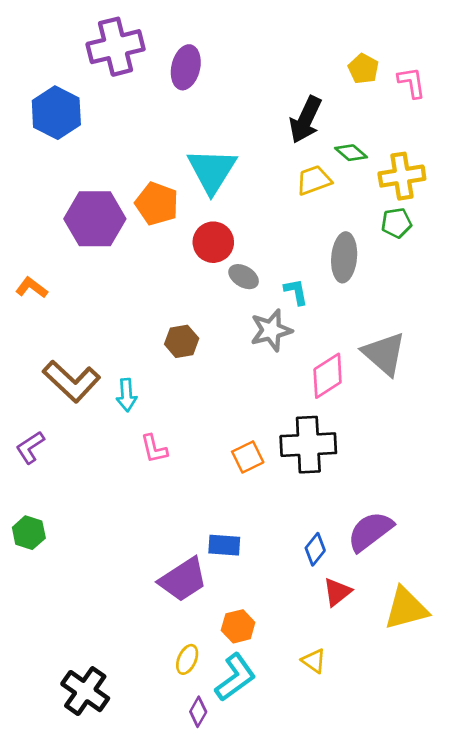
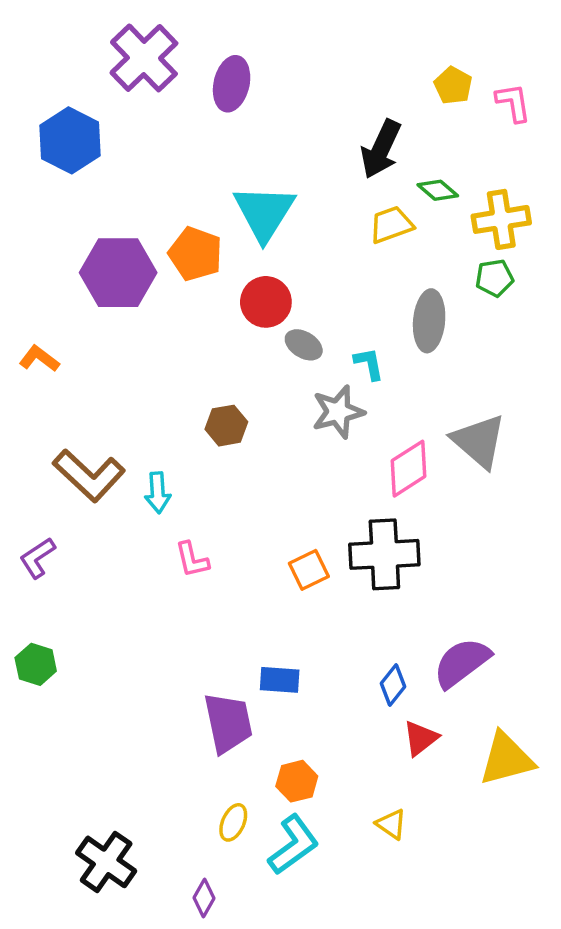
purple cross: (116, 47) -> (144, 58), turned -30
purple trapezoid: (183, 580) -> (228, 723), turned -69
purple diamond: (198, 712) -> (204, 898), moved

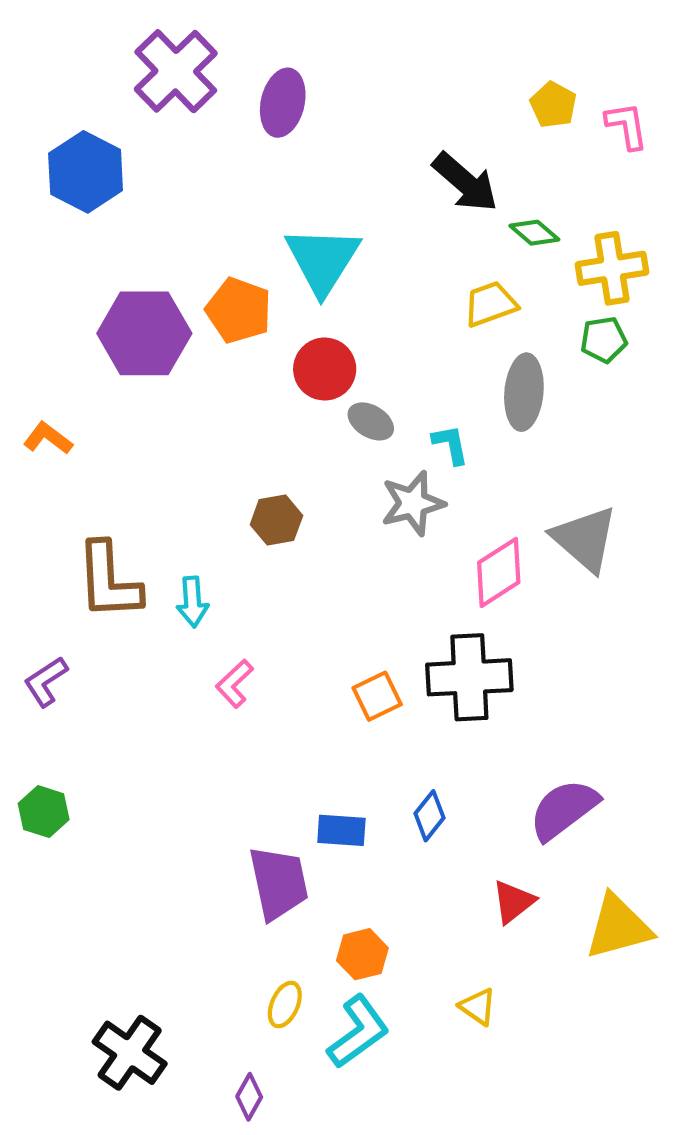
black arrow: (381, 149) -> (465, 182), turned -74
yellow trapezoid: (391, 225) -> (490, 304), moved
brown L-shape: (89, 475) -> (109, 581), turned 44
pink L-shape: (192, 560) -> (234, 684), turned 60
blue diamond: (393, 685) -> (430, 816), moved

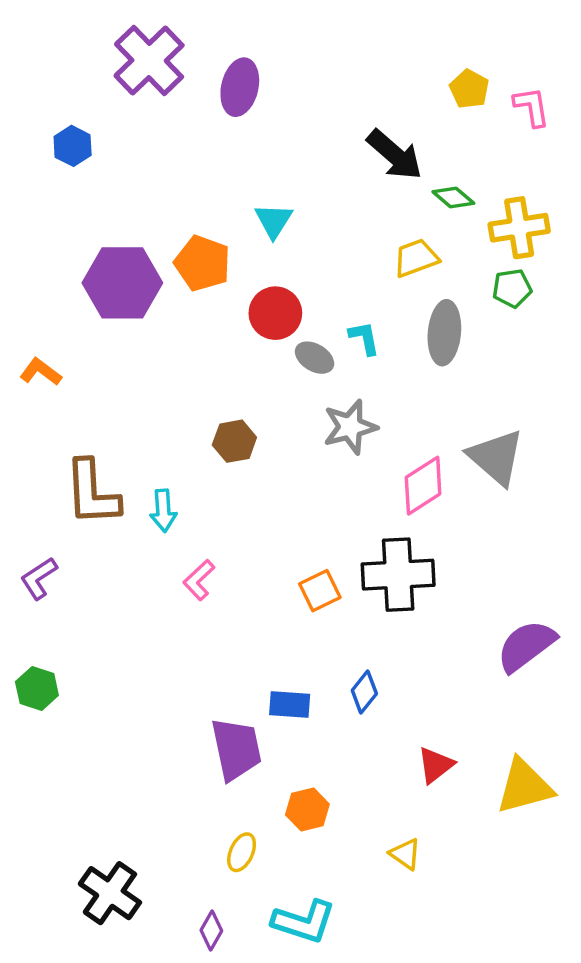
blue hexagon: (86, 172) -> (73, 146), size x0.6
cyan triangle: (323, 260) -> (274, 221), size x0.6
cyan L-shape: (451, 445) -> (364, 338), moved
purple semicircle: (564, 809) -> (526, 646), moved
cyan L-shape: (358, 1032) -> (304, 922), moved, turned 54

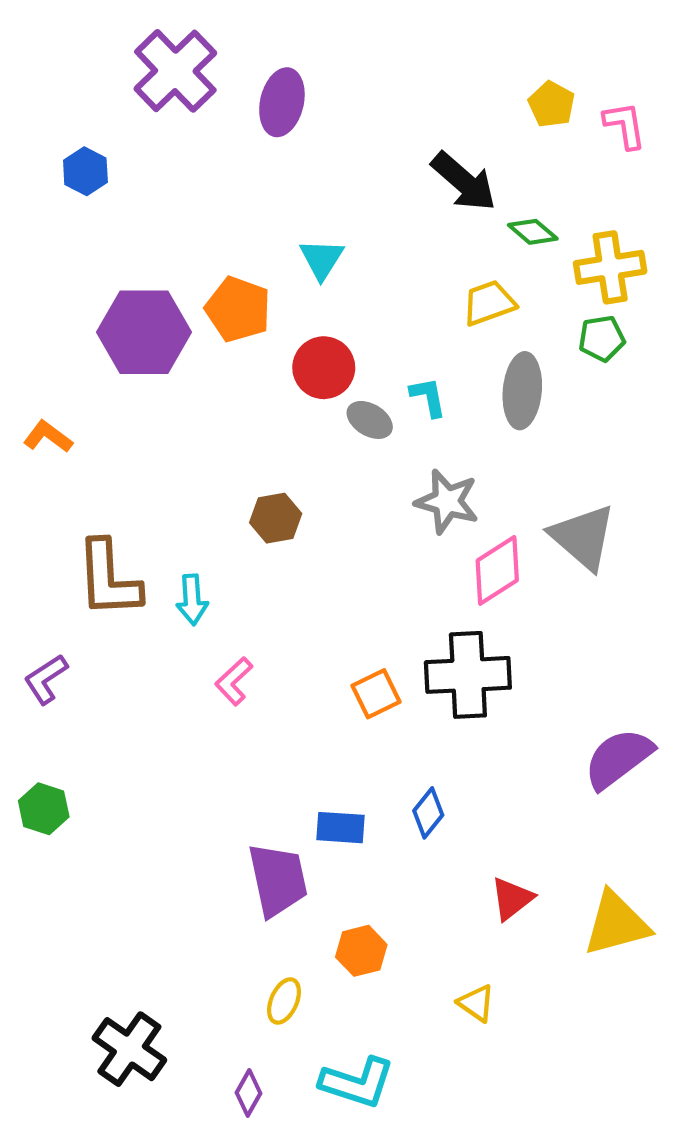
gray star: (350, 427) -> (447, 501), moved, turned 30

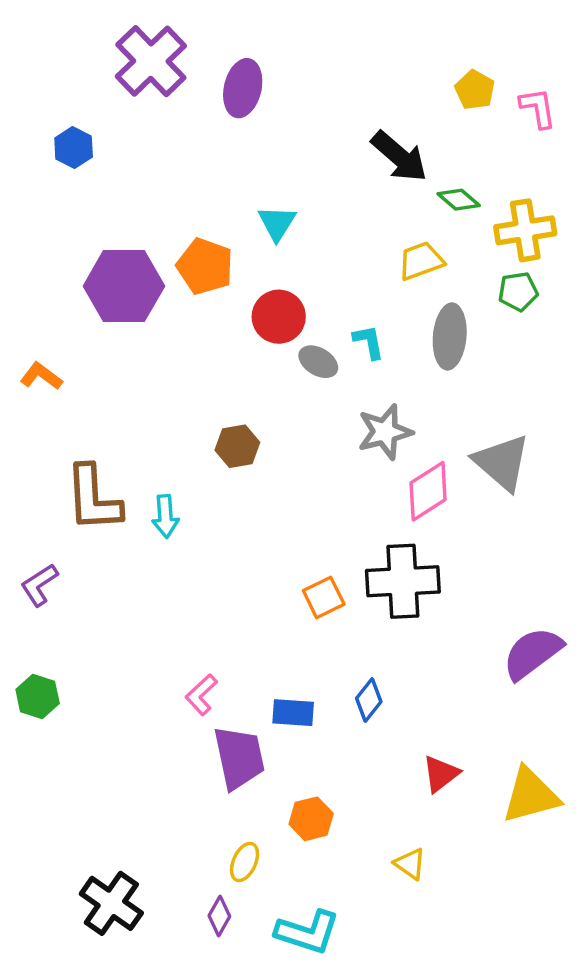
gray star: (447, 501) -> (385, 432), turned -30
pink L-shape: (234, 681) -> (201, 695), moved
purple diamond: (248, 1093) -> (219, 916), moved

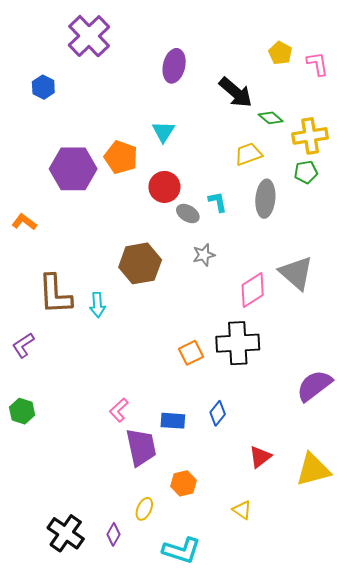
purple ellipse: (243, 88) -> (174, 66), moved
gray star: (385, 432) -> (204, 255), moved, size x0.7
brown hexagon: (237, 446) -> (140, 263), size x1.6
purple diamond: (219, 916) -> (113, 534), moved

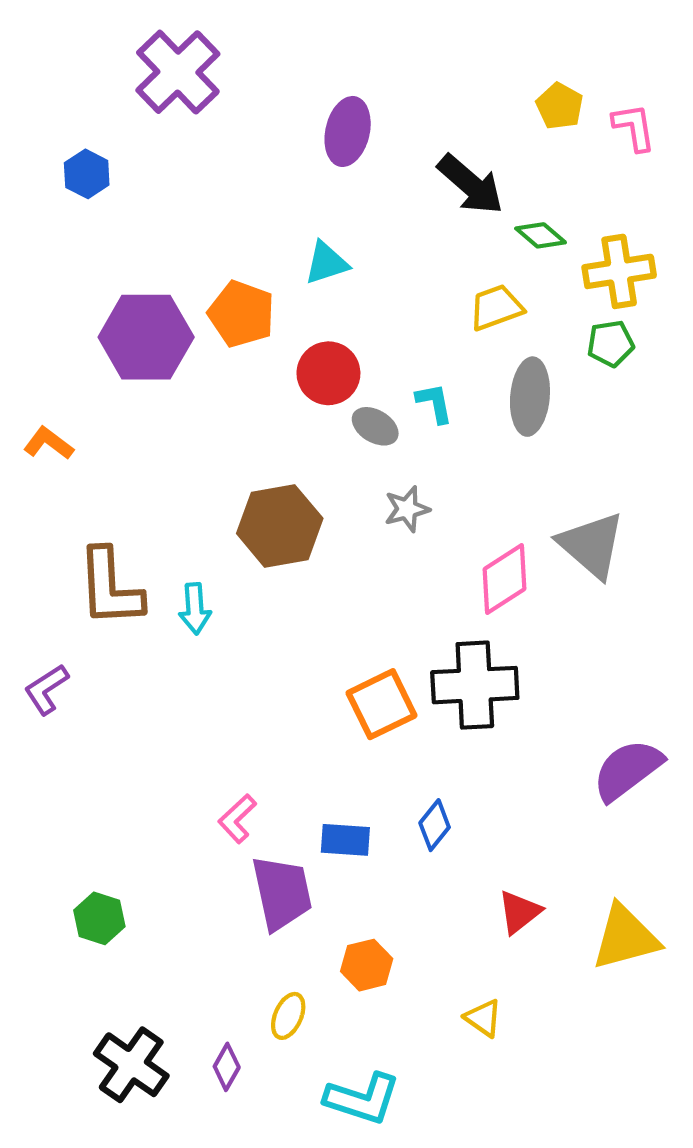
cyan triangle: (163, 132) -> (326, 263), turned 40
orange square: (191, 353) -> (381, 704), size x1.4
green hexagon: (22, 411) -> (99, 918), moved

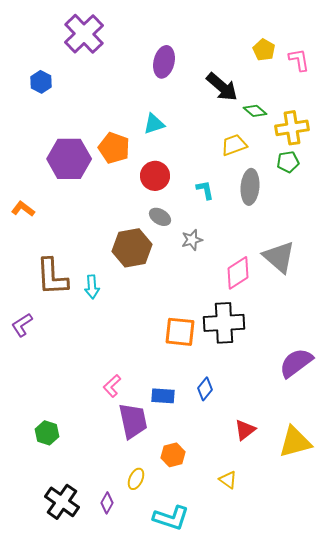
gray ellipse: (375, 426) -> (160, 217), moved
orange square: (381, 704) -> (180, 332), turned 32

